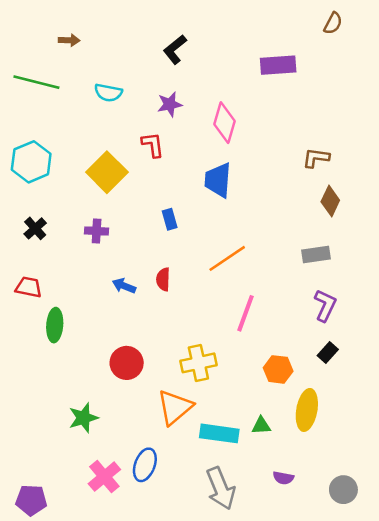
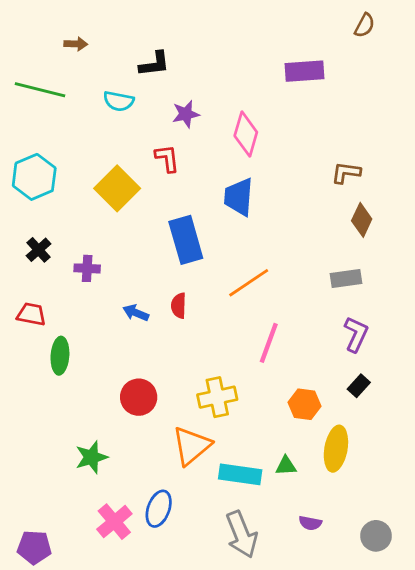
black L-shape: (175, 49) -> (154, 64), moved, turned -148
blue rectangle: (170, 219) -> (186, 240), size x2.0
purple cross: (97, 231) -> (87, 268), moved

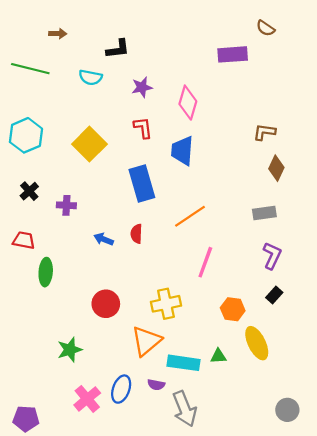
brown semicircle: (365, 25) -> (265, 28), moved, turned 96
red L-shape: (167, 158) -> (143, 128), moved
yellow ellipse: (336, 449) -> (257, 343), turned -36
purple semicircle: (310, 523) -> (156, 385), moved

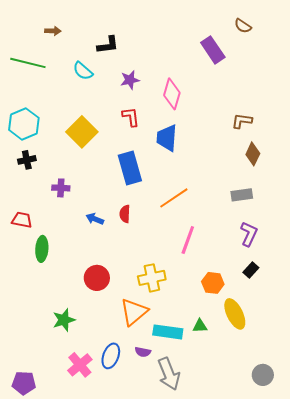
purple rectangle: (233, 54) -> (213, 50), turned 60
cyan semicircle: (91, 77) -> (83, 71), turned 30
black cross: (29, 191) -> (27, 160), moved, turned 30

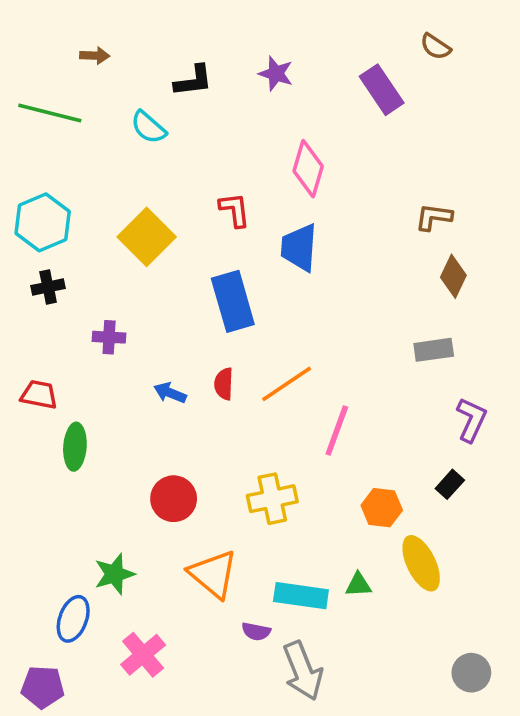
purple star: (130, 80) -> (276, 74), moved, turned 30
orange line: (174, 198) -> (287, 384), moved
purple L-shape: (249, 234) -> (471, 420), moved
orange triangle: (134, 312) -> (213, 574), moved, turned -40
blue ellipse: (111, 356) -> (73, 619), moved

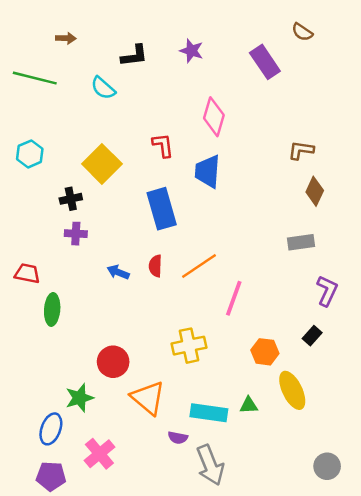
cyan hexagon: (43, 222) -> (30, 154), size x0.7
black cross: (48, 287) -> (71, 199), moved
red circle: (174, 499) -> (113, 362), moved
purple pentagon: (43, 687) -> (51, 476), moved

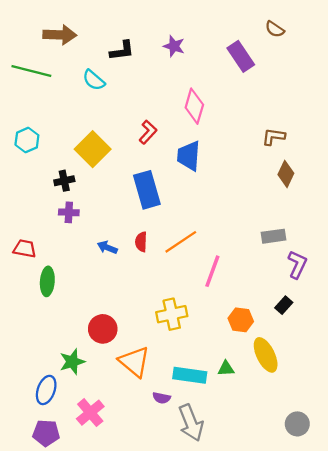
brown arrow: (66, 38) -> (60, 35), size x1.8
red L-shape: (163, 145) -> (148, 132), turned 50
gray rectangle: (301, 242) -> (274, 236), moved

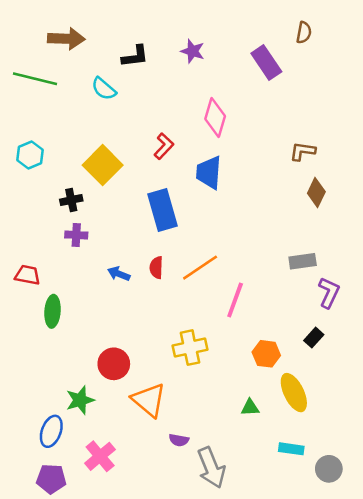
brown semicircle: (275, 29) -> (304, 32), turned -114
cyan rectangle: (190, 375) -> (291, 449), moved, size x0.7

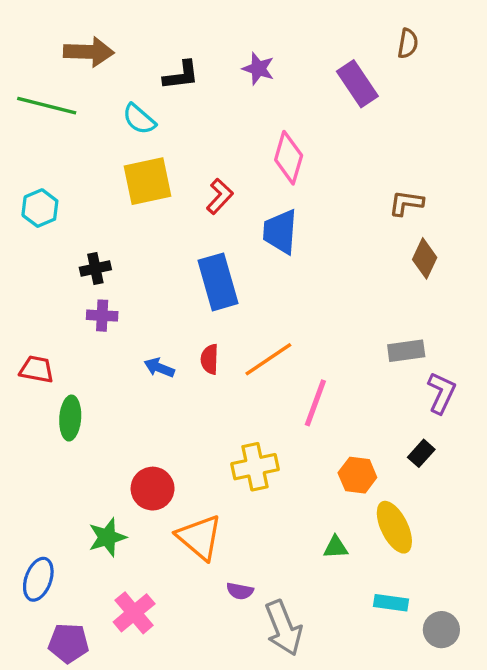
yellow square: (103, 165) -> (147, 181), moved, turned 33
blue ellipse: (51, 431) -> (38, 579), moved

